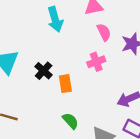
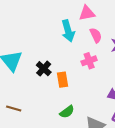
cyan arrow: (55, 19) -> (68, 31), moved
green semicircle: (71, 121) -> (67, 112), turned 96

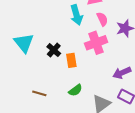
pink cross: (89, 61) -> (96, 43), size x1.5
brown line: (14, 108) -> (39, 93), moved

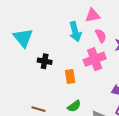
cyan triangle: (24, 43) -> (23, 38), moved
black cross: (54, 50) -> (45, 61), moved, turned -32

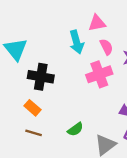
black cross: (45, 61) -> (41, 77), size x1.5
orange rectangle: (70, 77) -> (32, 108), moved, turned -40

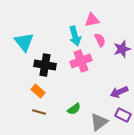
pink cross: (99, 74) -> (81, 61), moved

